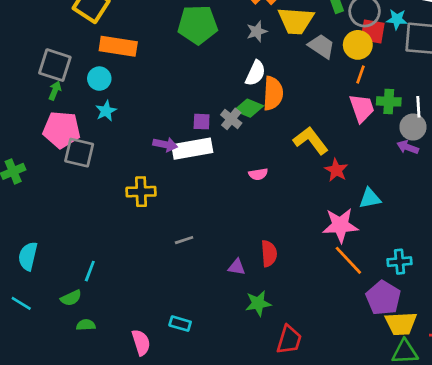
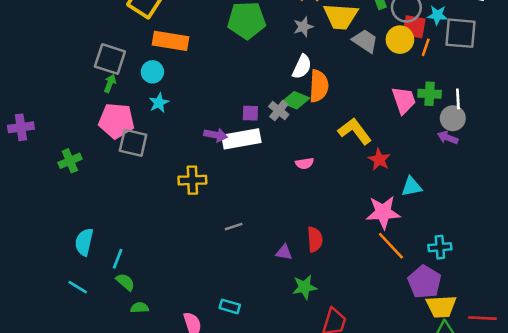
orange line: (360, 74) -> (426, 47), moved
cyan line: (90, 271) -> (118, 259), moved
green semicircle: (71, 298) -> (125, 282), turned -114

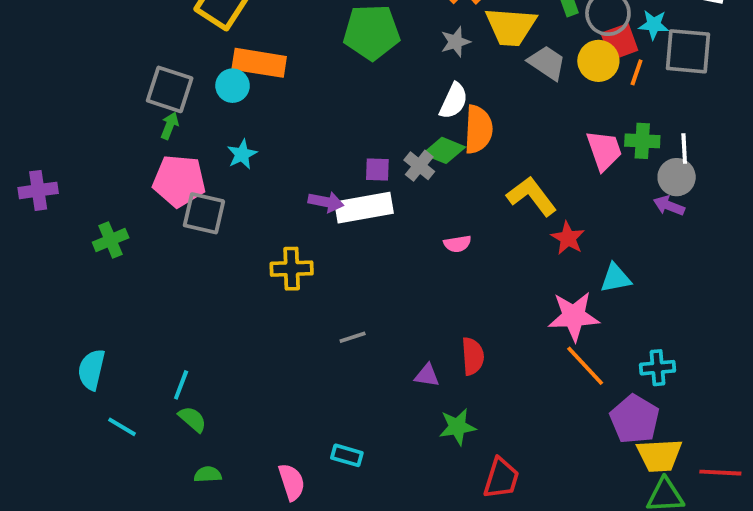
red square: (414, 27) -> (619, 42), turned -30
cyan circle: (152, 72) -> (233, 86), moved
cyan semicircle: (84, 242) -> (91, 370), moved
green semicircle: (140, 308) -> (208, 474), moved

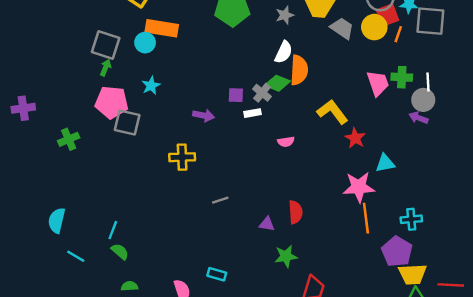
white rectangle: (364, 208) -> (252, 113), moved, size x0.5
orange line: (585, 366) -> (366, 218), turned 36

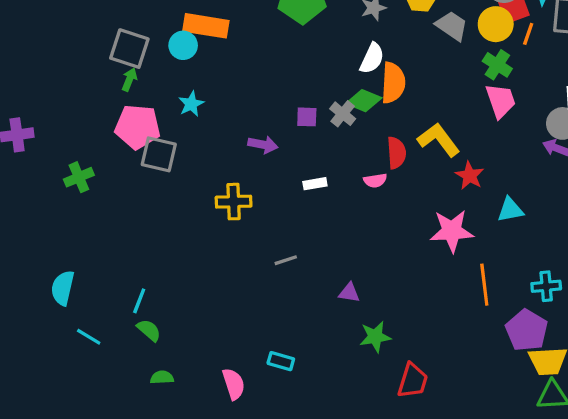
green cross: (402, 77) -> (497, 65), moved, turned 30
white rectangle: (252, 113) -> (315, 184), moved
pink star: (359, 187) -> (452, 231), moved
red semicircle: (295, 212) -> (396, 153), moved

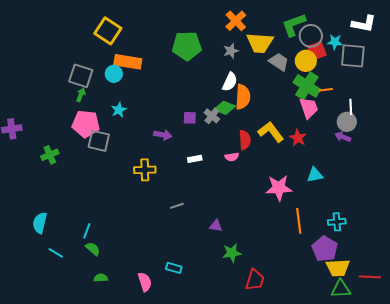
orange line: (528, 34) -> (326, 90), moved, turned 64
green cross: (497, 65) -> (307, 86), size x1.5
red star: (470, 176) -> (298, 138), moved

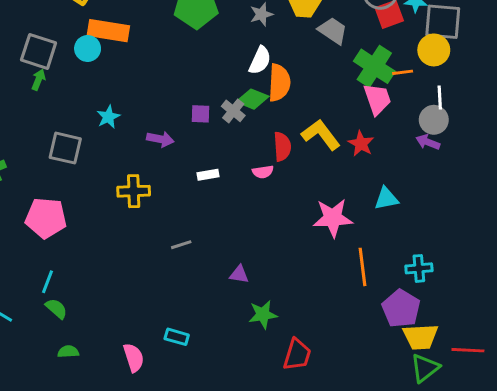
yellow circle: (306, 61) -> (434, 50), moved
cyan star: (119, 110) -> (108, 117), moved
pink pentagon: (86, 124) -> (46, 218), moved
green triangle: (341, 289) -> (425, 368), turned -35

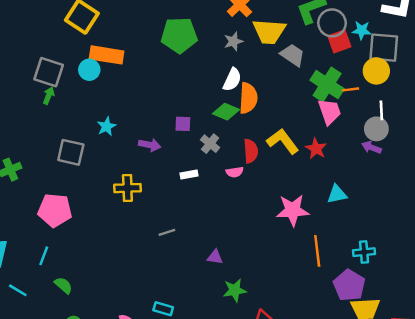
gray cross: (233, 111) -> (210, 144), moved
cyan line: (47, 282) -> (44, 256), moved

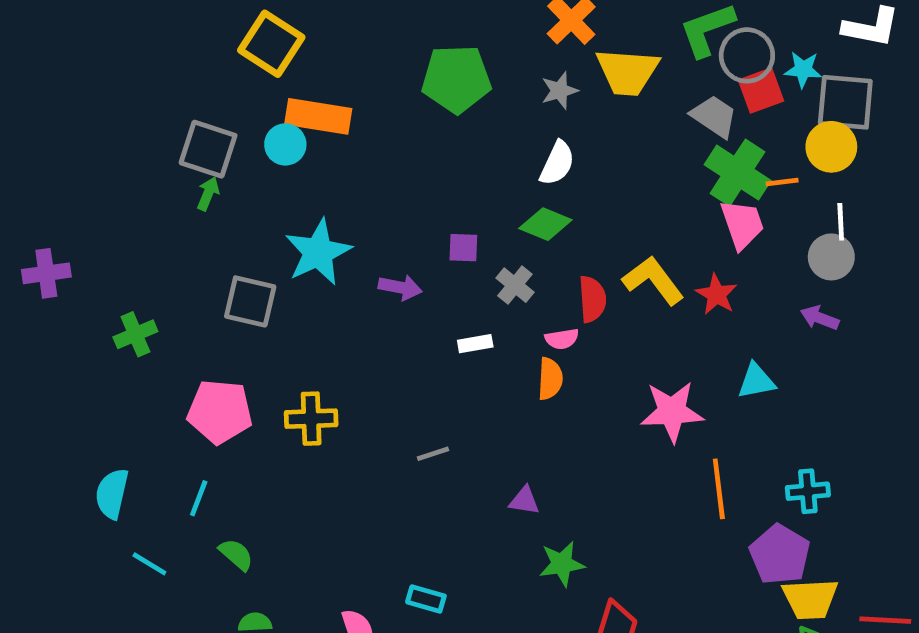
gray trapezoid: (293, 55) -> (714, 116), moved
orange semicircle: (248, 98) -> (550, 379), moved, size x0.7
cyan star: (107, 126) -> (318, 252), size x1.8
purple arrow: (371, 147) -> (820, 318), moved
yellow cross: (127, 188) -> (311, 419), moved

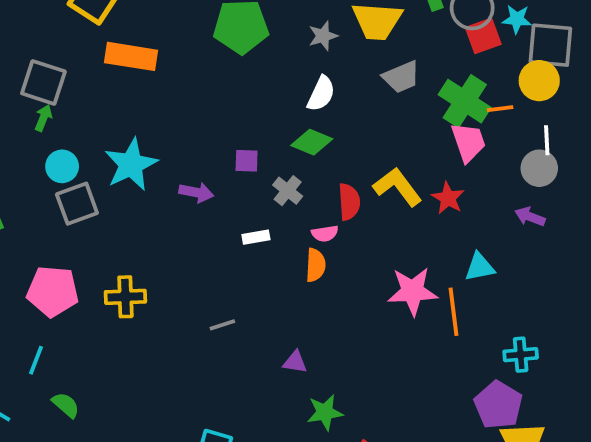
gray trapezoid: (714, 116) -> (401, 77), moved, turned 123
cyan circle: (285, 144) -> (62, 166), moved
gray square: (250, 301) -> (77, 204), turned -33
orange line: (719, 489) -> (453, 312), moved

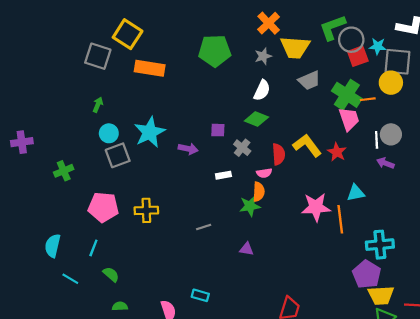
gray square: (43, 82) -> (98, 56), moved
white line: (547, 140) -> (377, 140), moved
cyan cross: (521, 355) -> (380, 245), size x1.4
green star: (325, 412) -> (250, 206), moved

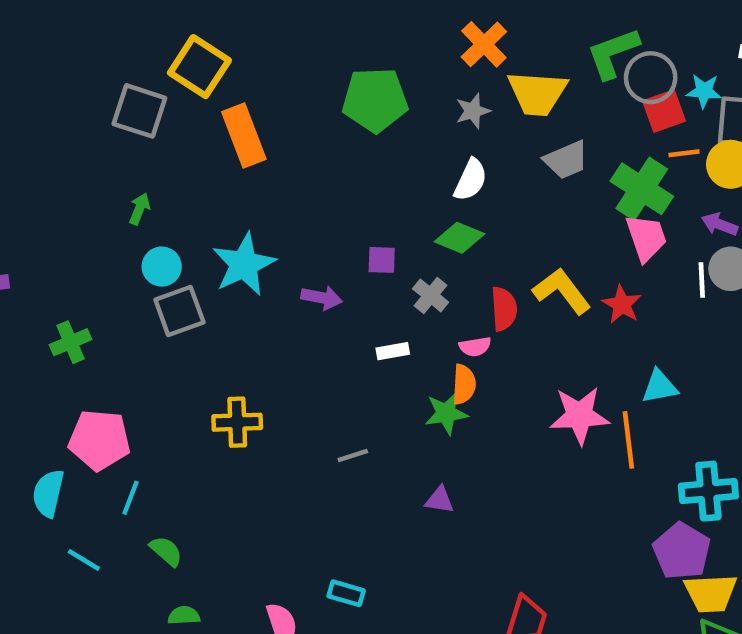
orange rectangle: (150, 68) -> (244, 135), turned 60
orange line: (368, 99) -> (684, 153), moved
purple arrow: (385, 163) -> (720, 224), moved
pink pentagon: (103, 207) -> (99, 440), moved

